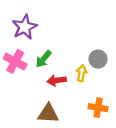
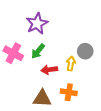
purple star: (25, 27) -> (37, 23), moved
orange cross: (98, 108) -> (69, 92), moved

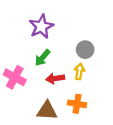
gray circle: (85, 51) -> (85, 50), moved
pink cross: (13, 53) -> (15, 77), moved

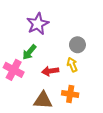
green arrow: (42, 58) -> (29, 52), moved
yellow arrow: (79, 72) -> (72, 65), turned -32

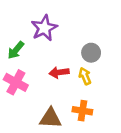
green arrow: (29, 52) -> (16, 50), moved
red arrow: (50, 71) -> (59, 72), moved

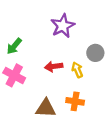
purple star: (44, 28) -> (63, 26), moved
gray circle: (91, 53) -> (95, 53), moved

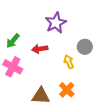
red arrow: (54, 66) -> (40, 49), moved
orange cross: (75, 101) -> (67, 90), turned 35

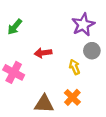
purple star: (56, 23) -> (83, 25), moved
green arrow: (13, 41) -> (15, 27), moved

